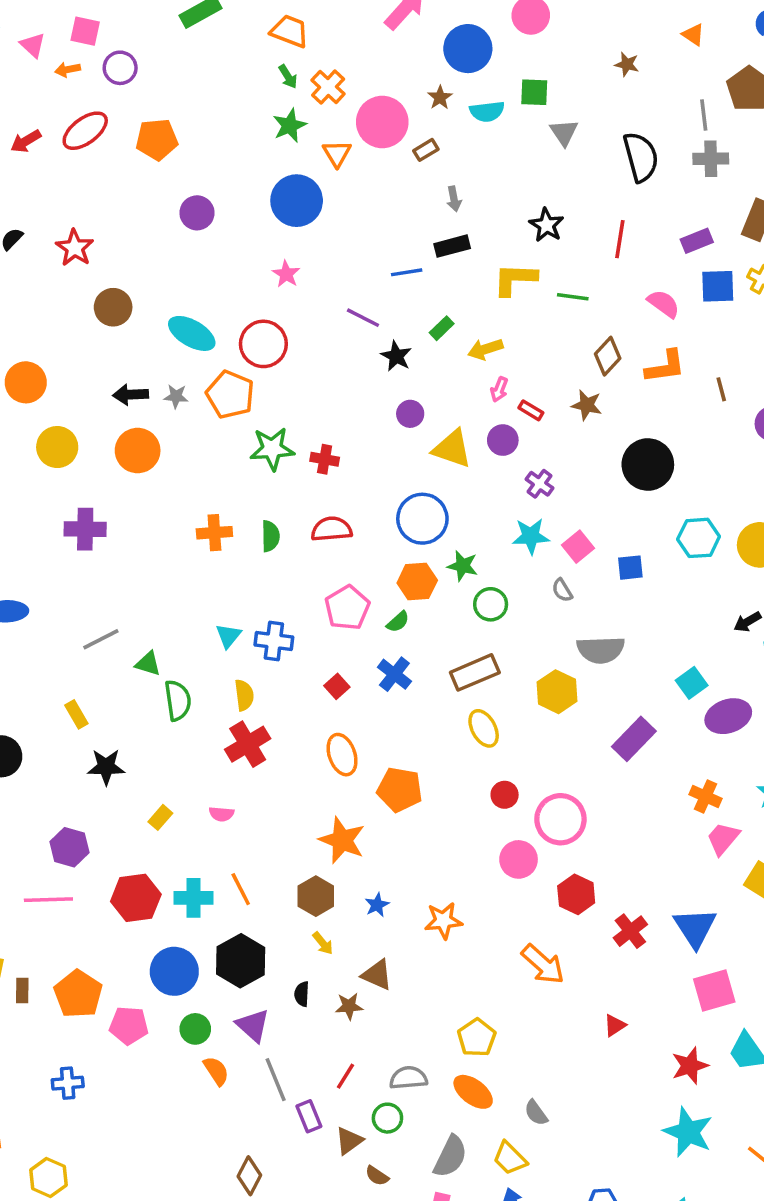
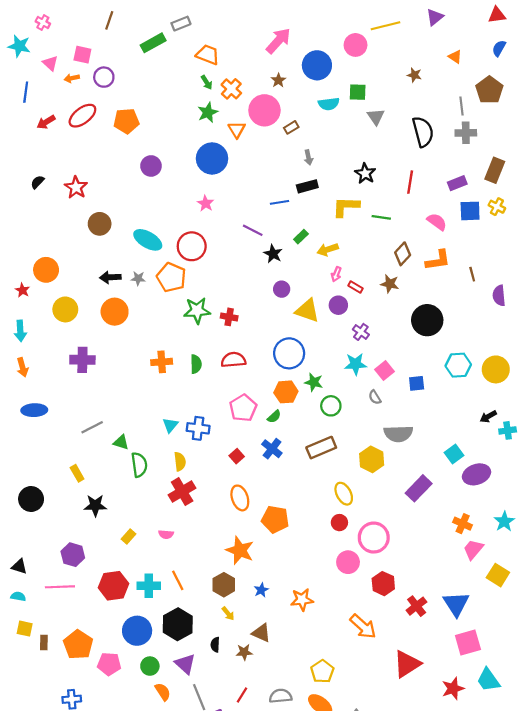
brown star: (440, 98) -> (278, 80), moved
yellow ellipse: (484, 728) -> (344, 494), moved
red triangle: (615, 1025) -> (407, 664), size x2.0

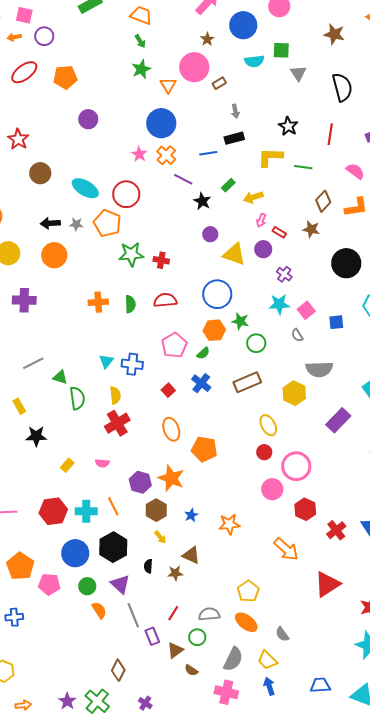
brown star: (414, 75) -> (334, 34), size x1.5
orange cross: (231, 89) -> (166, 155), moved
blue circle: (212, 158) -> (161, 123), moved
purple hexagon: (73, 555) -> (140, 482), moved

